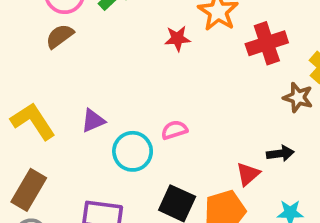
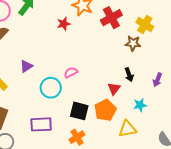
purple triangle: (93, 121) -> (26, 66), moved
black arrow: (280, 153) -> (129, 75), turned 88

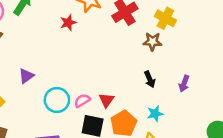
pink semicircle: (71, 72) -> (82, 101), moved
red triangle: (114, 89) -> (106, 100), moved
cyan star: (140, 105) -> (155, 114), moved

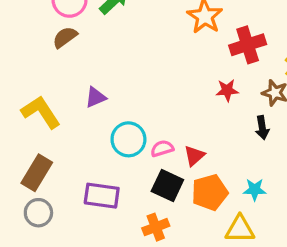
red star: (68, 23) -> (227, 90), moved
black arrow: (150, 79) -> (262, 128), moved

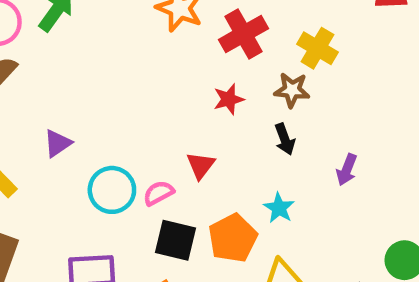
red triangle: (194, 156) -> (201, 165), moved
cyan star: (255, 190) -> (279, 208), moved, turned -30

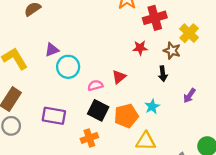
cyan circle: (112, 190) -> (68, 67), moved

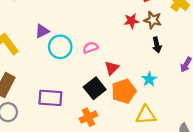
brown star: (172, 51) -> (153, 20), moved
red triangle: (119, 77) -> (112, 68), moved
pink semicircle: (95, 85) -> (90, 48), moved
black square: (98, 110) -> (95, 88), turned 30

